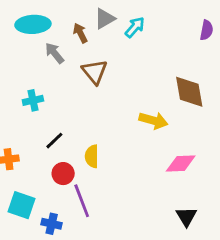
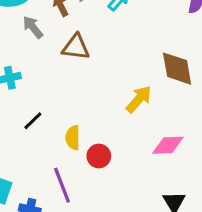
brown triangle: (95, 72) -> (76, 47), turned -44
yellow arrow: (153, 120) -> (139, 99), turned -64
red circle: (63, 174) -> (99, 156), moved

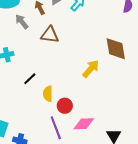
black line: (33, 121) -> (30, 79), moved
pink diamond: (168, 145) -> (84, 124), moved
purple line: (62, 185) -> (56, 128), moved

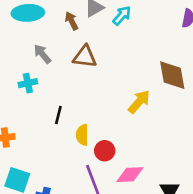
gray arrow: (22, 22) -> (42, 54), moved
black line: (30, 79) -> (58, 115), turned -32

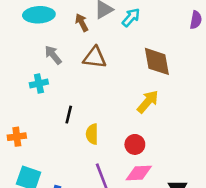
brown diamond: (172, 75) -> (157, 61), moved
red circle: (105, 151) -> (135, 144), moved

